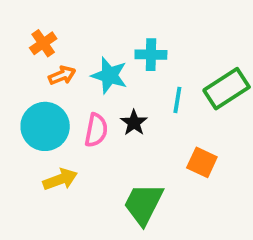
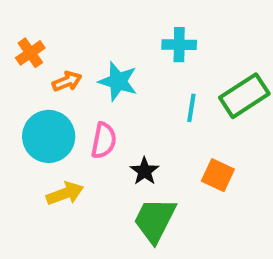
orange cross: (43, 43) -> (30, 53), moved
cyan cross: (151, 55) -> (179, 45), moved
black star: (134, 123) -> (144, 171), moved

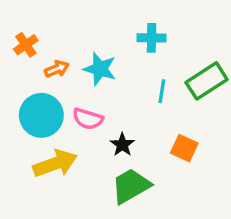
pink semicircle: (104, 141) -> (88, 119), turned 96
yellow arrow: (65, 194) -> (55, 164), size x1.4
green trapezoid: (155, 220) -> (131, 186), turned 33

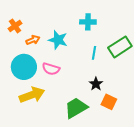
black star: (122, 145) -> (96, 84), moved
orange square: (184, 148) -> (109, 102), moved

